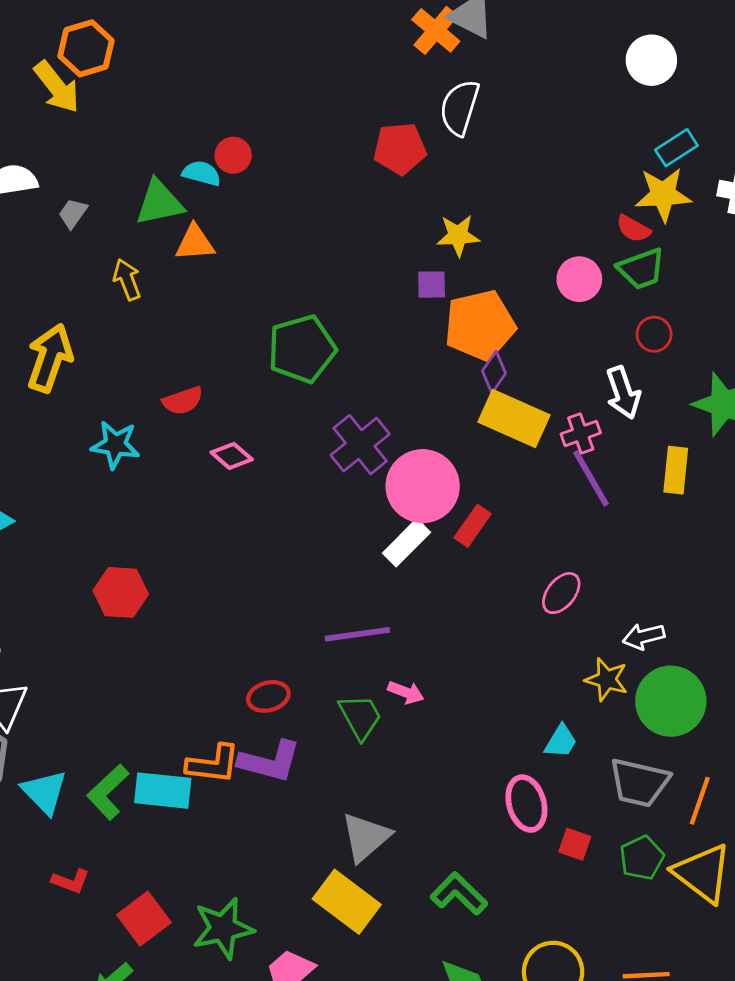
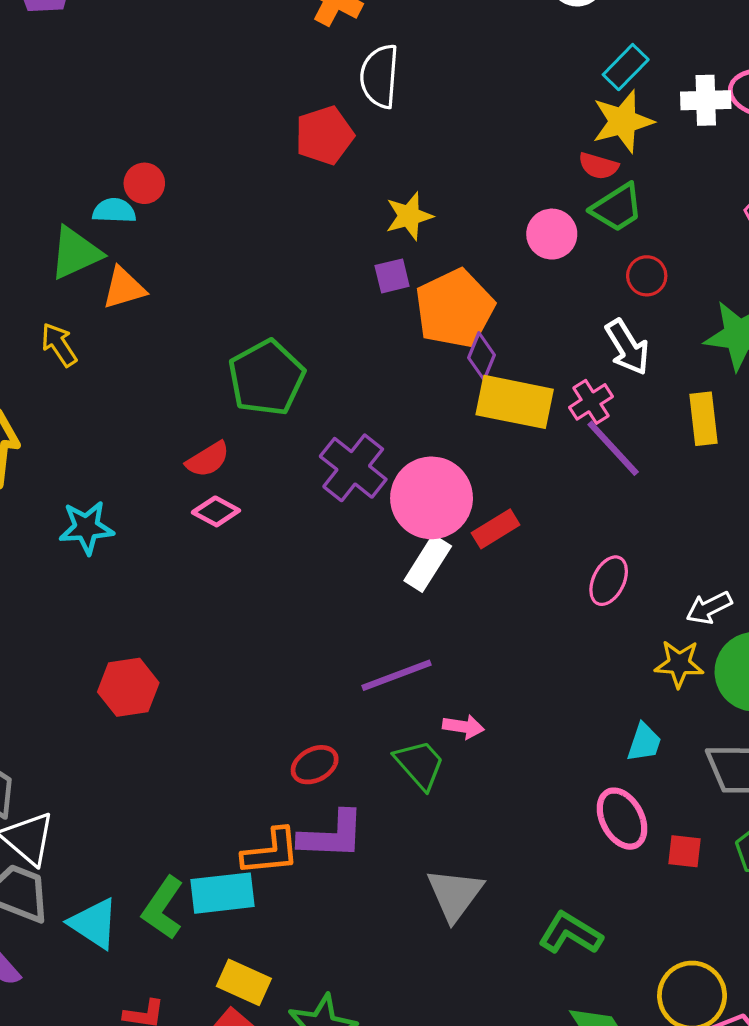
red semicircle: (183, 401) -> (208, 459), moved
red rectangle: (473, 526) -> (496, 529), turned 36
yellow rectangle: (347, 902) -> (244, 982), moved, size x0.7

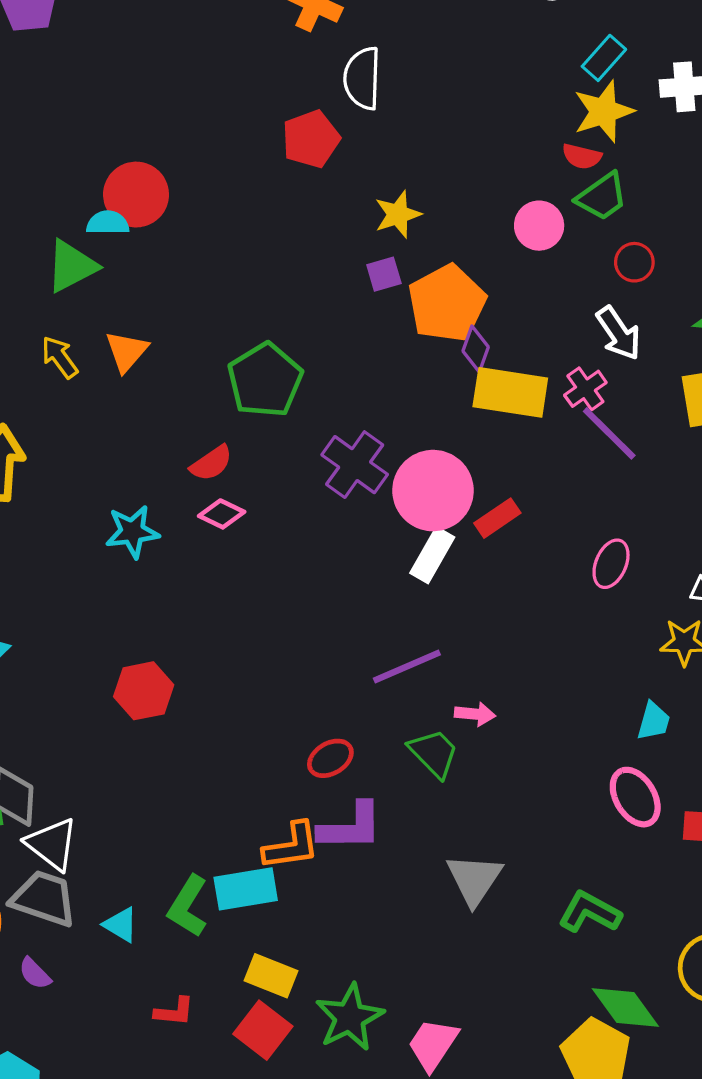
red circle: (144, 183) -> (136, 195), size x1.6
orange triangle: (124, 288) -> (127, 351), moved, turned -30
cyan star: (86, 528) -> (132, 532), moved
cyan triangle: (94, 923) -> (121, 925), size x0.7

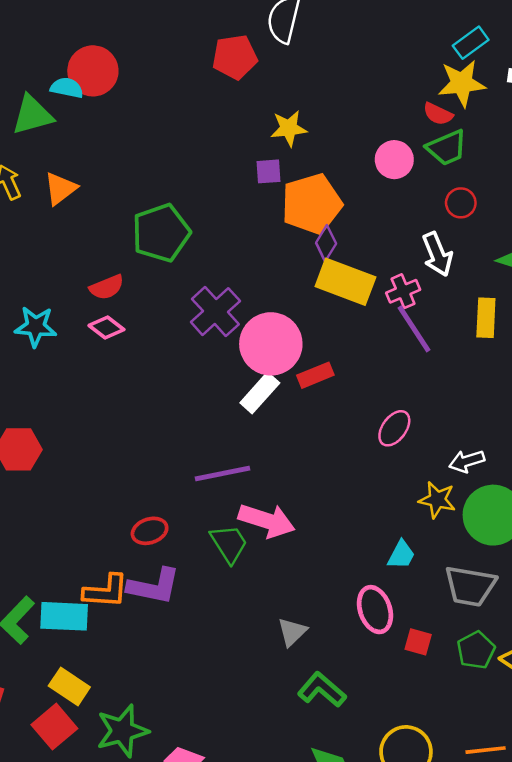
pink arrow: (475, 714) -> (267, 521), size x1.8
gray triangle: (474, 879) -> (292, 632), moved, size x0.7

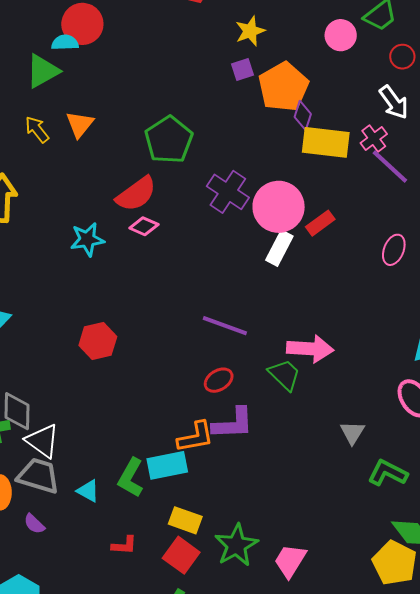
red semicircle: (107, 287) -> (136, 194), size x1.5
purple line: (222, 473) -> (225, 326), moved, turned 45

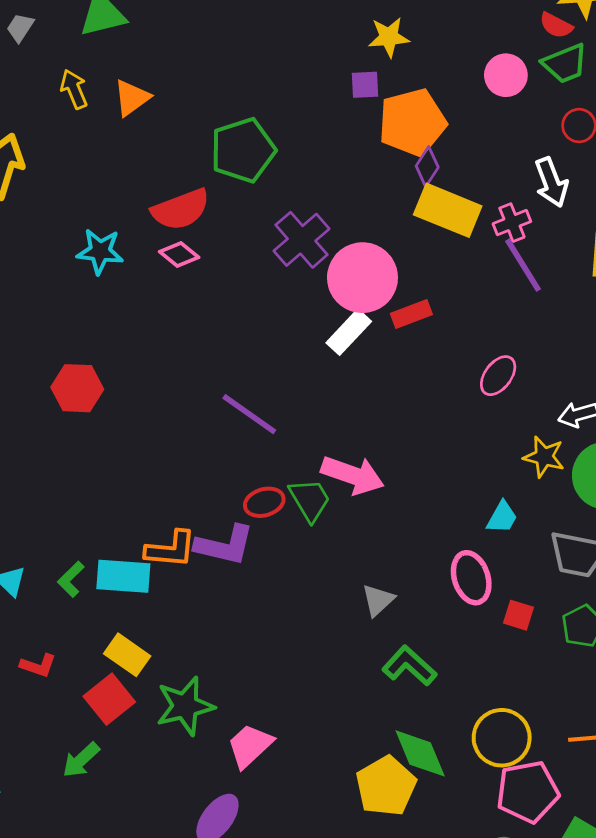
red ellipse: (219, 380) -> (264, 502), moved
green L-shape: (131, 478) -> (71, 579), size x0.7

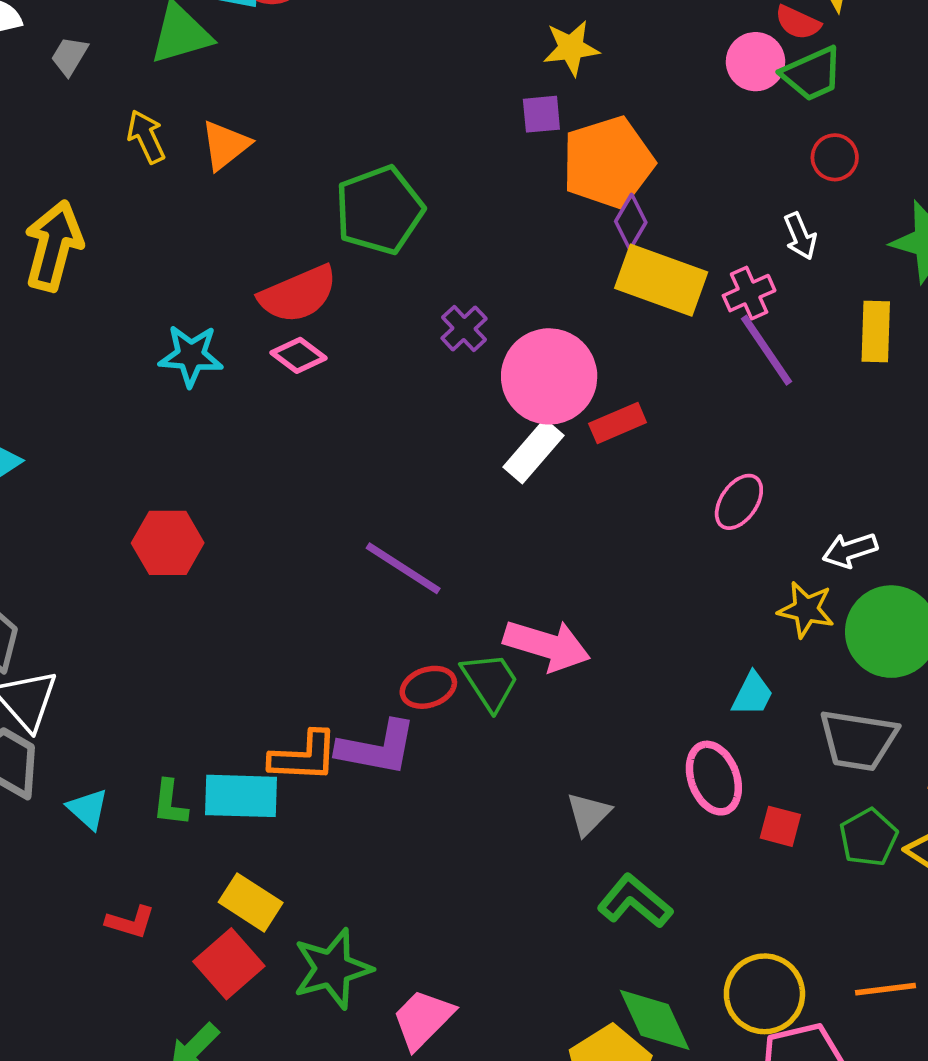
pink circle: (506, 75) -> (755, 62), moved
white arrow: (551, 182) -> (800, 236), size x0.7
purple cross: (302, 240) -> (464, 328), size x0.6
green L-shape: (71, 579) -> (170, 803), turned -36

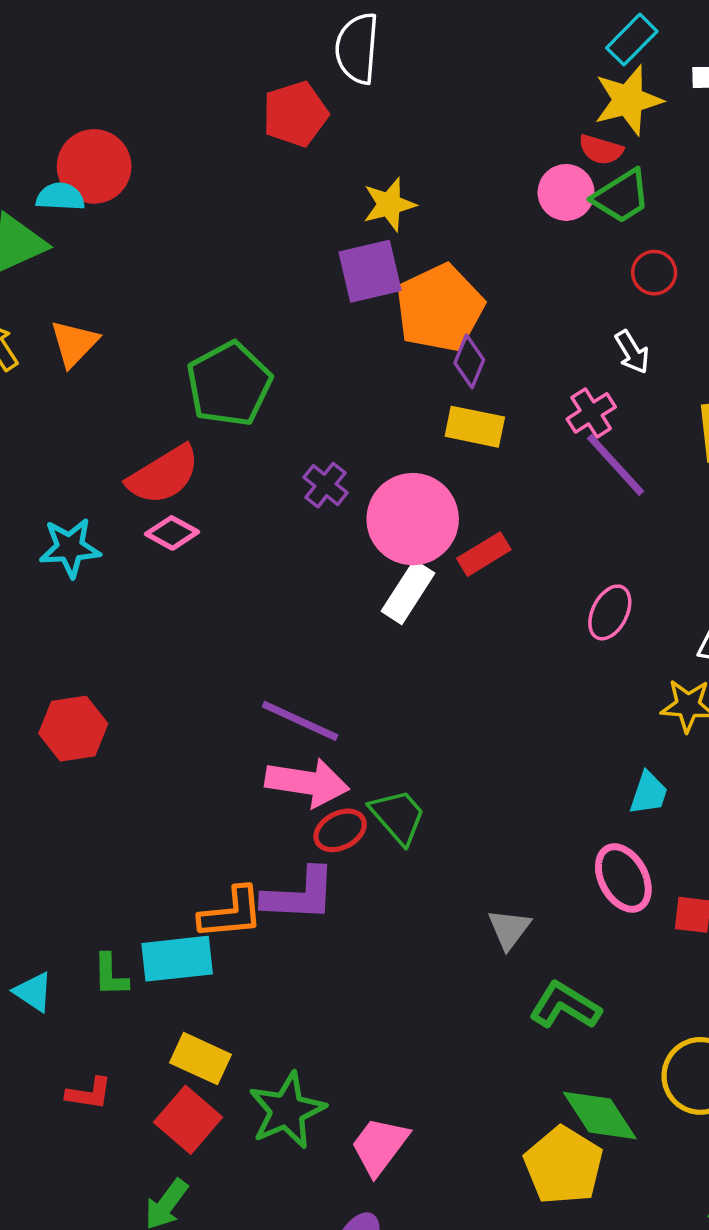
purple square: (541, 114) -> (370, 271), size x1.6
yellow rectangle: (661, 280) -> (475, 427), moved, size x0.7
pink arrow: (547, 645) -> (307, 783), moved

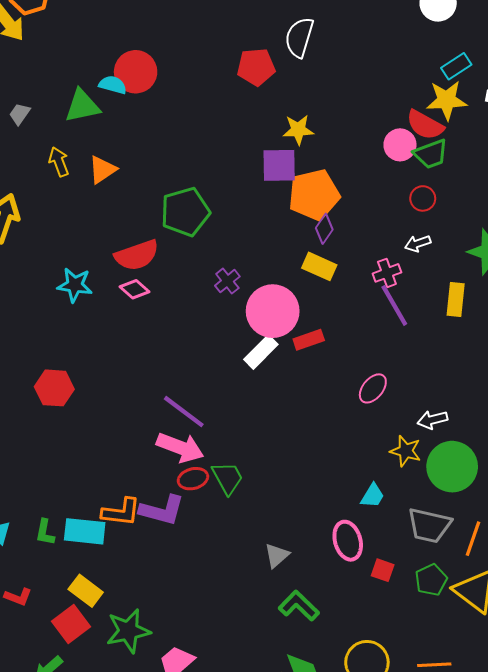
red semicircle: (601, 150) -> (425, 125), size x1.5
red circle: (654, 273) -> (423, 198), moved
white arrow: (632, 352) -> (418, 243), turned 90

